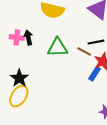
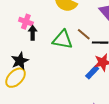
black arrow: (28, 38) -> (33, 33), moved
brown line: (84, 52) -> (84, 34), moved

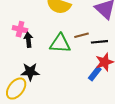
brown line: (84, 34) -> (81, 35), turned -48
black star: (20, 61) -> (30, 72), moved, turned 30

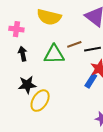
pink cross: (20, 29) -> (16, 29), moved
yellow ellipse: (16, 89) -> (40, 101), moved

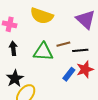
blue rectangle: (91, 81) -> (69, 74), moved
black star: (27, 85) -> (15, 78), turned -30

